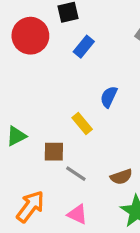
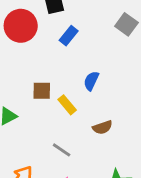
brown square: (54, 152) -> (42, 91), moved
brown semicircle: (121, 177) -> (102, 127), moved

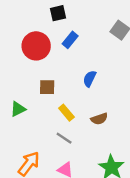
red circle: (21, 26) -> (36, 46), moved
yellow rectangle: (67, 105) -> (66, 113), moved

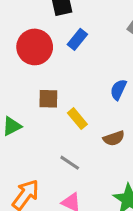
blue semicircle: (90, 79) -> (118, 90), moved
yellow rectangle: (66, 113) -> (77, 119), moved

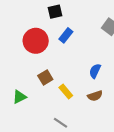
brown square: (48, 99) -> (45, 77), turned -32
brown semicircle: (114, 138) -> (95, 96), moved

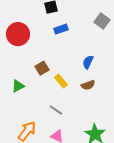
blue rectangle: (66, 35) -> (61, 29), turned 32
red circle: (36, 41) -> (18, 34), moved

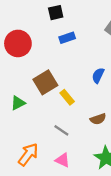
brown square: (42, 68) -> (45, 82), size x1.5
brown semicircle: (88, 85) -> (98, 119), moved

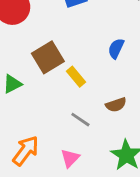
gray line: (61, 130) -> (80, 120), moved
pink triangle: (63, 160) -> (70, 158), turned 49

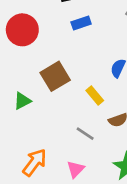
yellow rectangle: (76, 77) -> (95, 95), moved

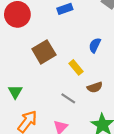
green triangle: (22, 101) -> (15, 92), moved, turned -32

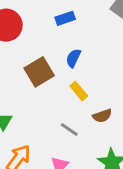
blue semicircle: (95, 45) -> (73, 58), moved

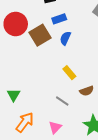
blue semicircle: (73, 58) -> (65, 38), moved
brown square: (39, 72) -> (40, 35), moved

